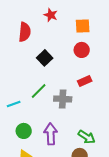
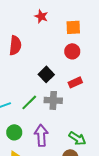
red semicircle: (25, 32) -> (15, 45), moved
black square: (45, 58) -> (46, 74), moved
green line: (39, 91) -> (29, 102), moved

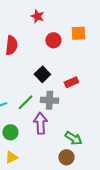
orange square: (73, 27) -> (78, 33), moved
red circle: (72, 51) -> (53, 40), moved
purple arrow: (41, 135) -> (40, 123), moved

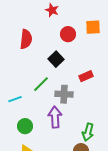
black square: (42, 74) -> (56, 59), moved
green line: (25, 102) -> (41, 84), moved
green arrow: (73, 138) -> (88, 132), turned 72

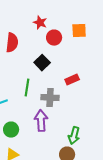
red star: (52, 10) -> (40, 23), moved
green line: (41, 84) -> (27, 88), turned -36

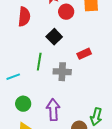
purple arrow: (41, 121) -> (53, 110), moved
green arrow: (74, 136) -> (96, 117), moved

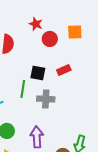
black square: (54, 37) -> (38, 73), moved, turned -35
red rectangle: (84, 54) -> (64, 70), moved

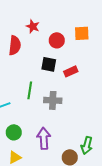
red star: (36, 24) -> (33, 26), moved
black square: (38, 73) -> (49, 64), moved

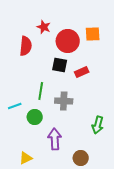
red circle: (57, 40) -> (68, 41), size x1.5
green circle: (14, 132) -> (35, 117), moved
green arrow: (87, 145) -> (98, 125), moved

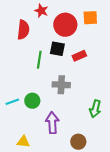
green line: (41, 91) -> (39, 60), moved
cyan line: (15, 106) -> (12, 102), moved
yellow triangle: (26, 158) -> (23, 142), turned 32

